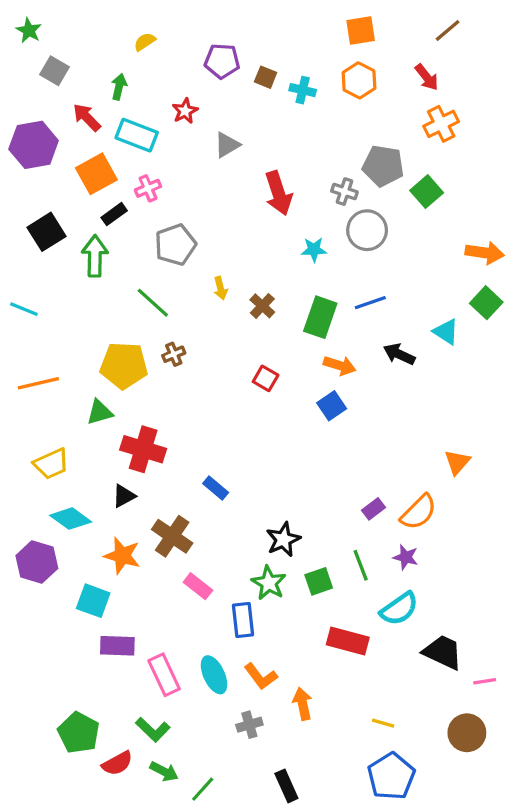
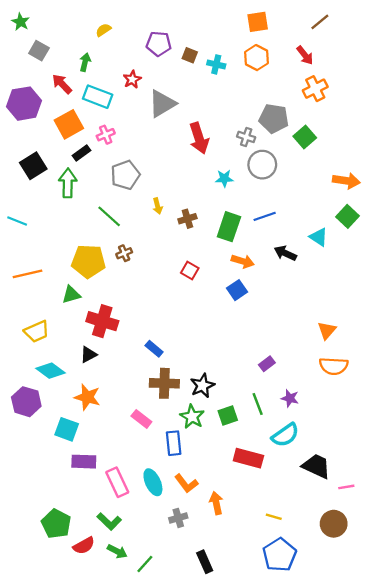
gray triangle: (227, 145) -> (162, 104), size x1.5
brown cross: (262, 306) -> (187, 219), turned 30
orange semicircle: (419, 512) -> (334, 366), moved, turned 48
brown cross: (172, 536) -> (164, 383), moved, turned -32

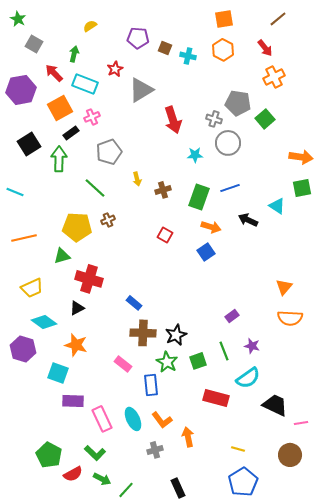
green square: (347, 216) -> (302, 188), turned 36

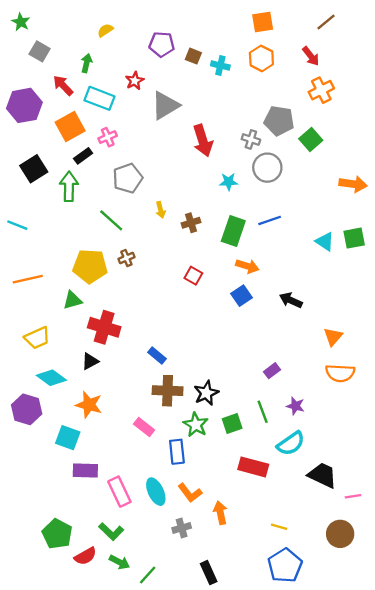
green square: (302, 188) -> (354, 238), moved
black arrow: (248, 220) -> (291, 300), moved

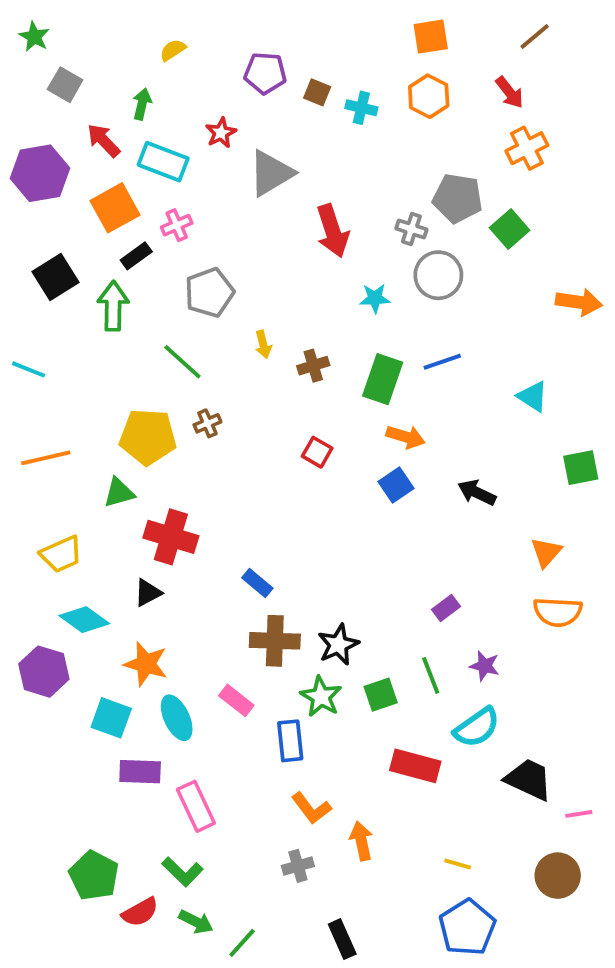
green square: (354, 238) -> (581, 468), moved
cyan ellipse: (156, 492) -> (177, 718), moved

